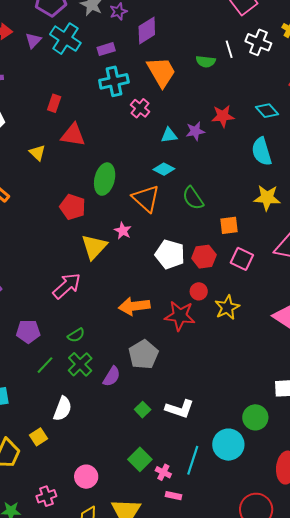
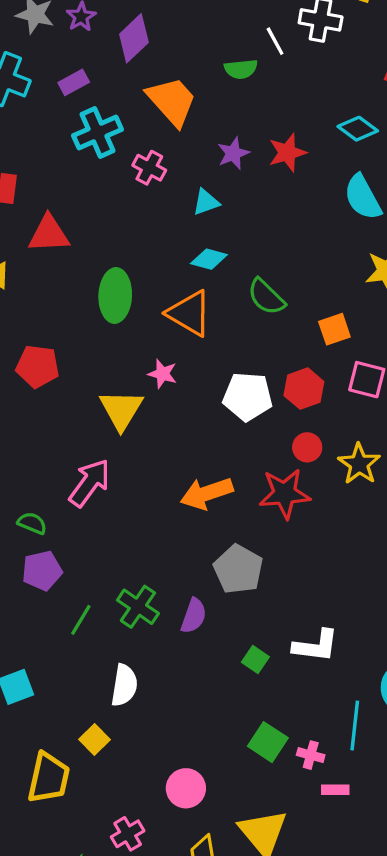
purple star: (195, 131) -> (233, 153), moved
red pentagon: (73, 207) -> (38, 366), moved
green semicircle: (76, 335) -> (32, 523), moved, turned -114

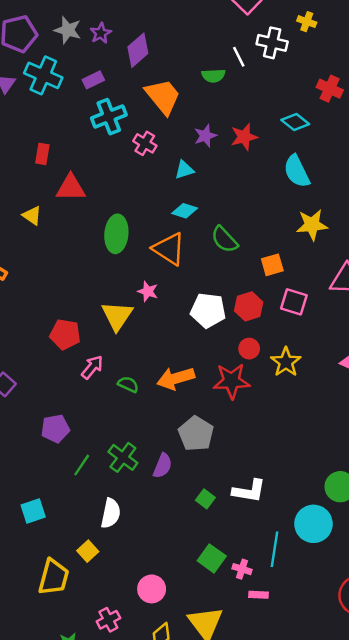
red pentagon: (38, 366) -> (65, 334), moved
pink arrow: (90, 483) -> (92, 367), size x0.7
green semicircle: (32, 523) -> (128, 384), moved

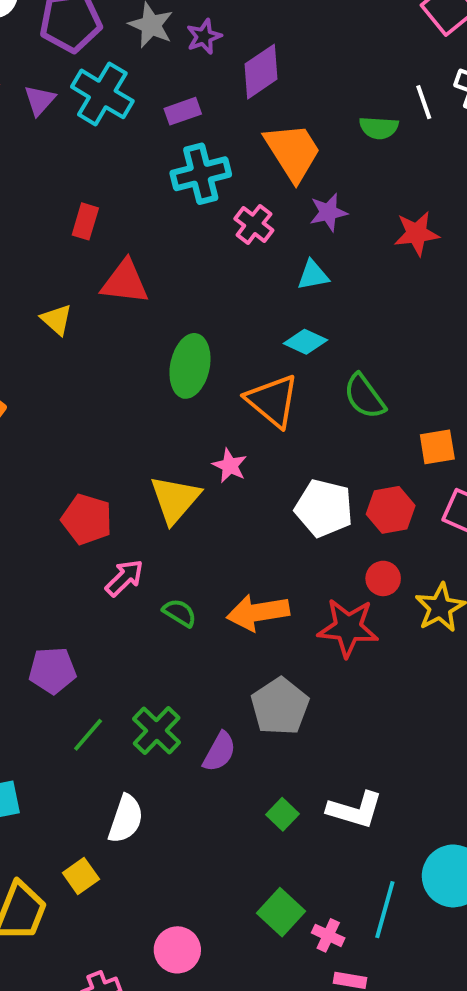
purple star: (205, 136) -> (328, 212), moved

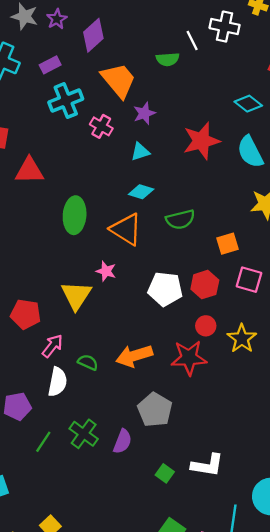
red star: (417, 233) -> (201, 141), moved, size x1.4
green semicircle: (365, 396) -> (180, 219), turned -60
white semicircle: (126, 819) -> (58, 382), moved

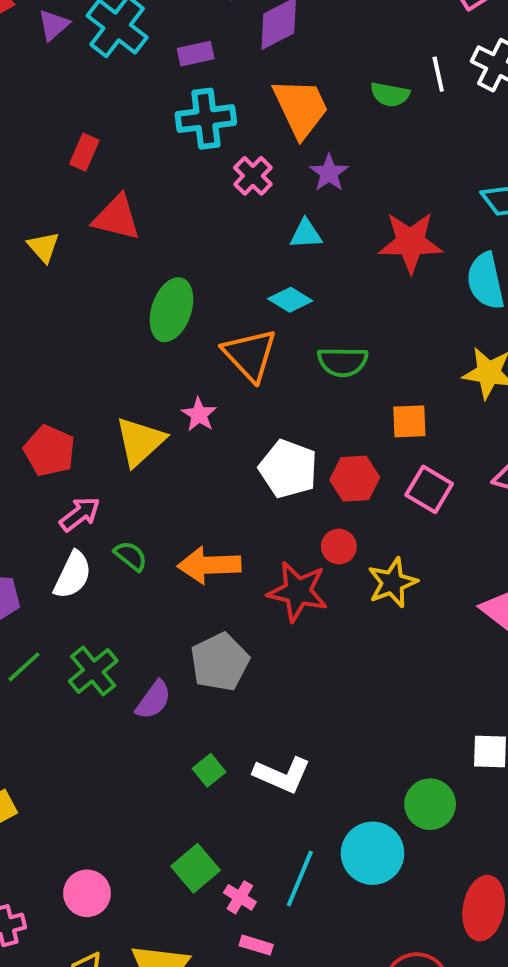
purple star: (144, 113) -> (329, 173), turned -30

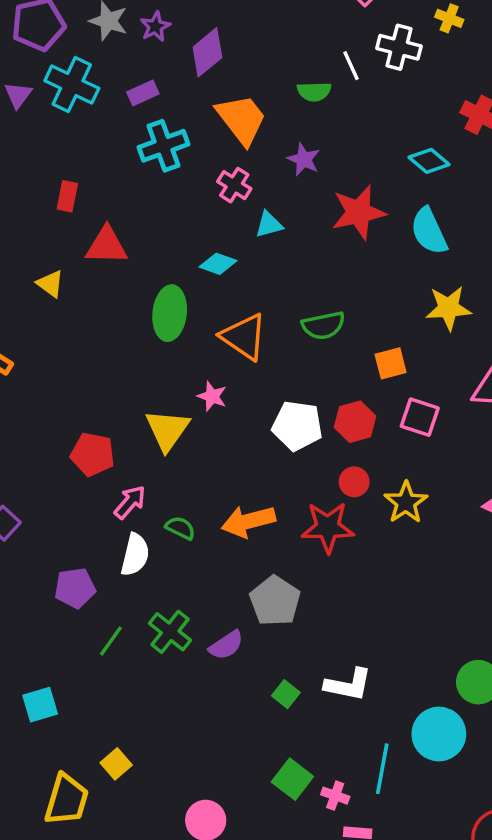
purple star: (329, 173) -> (304, 159), moved
pink cross: (253, 176) -> (234, 185), moved
cyan diamond: (290, 300) -> (218, 264), moved
purple semicircle: (154, 700) -> (226, 645), turned 33

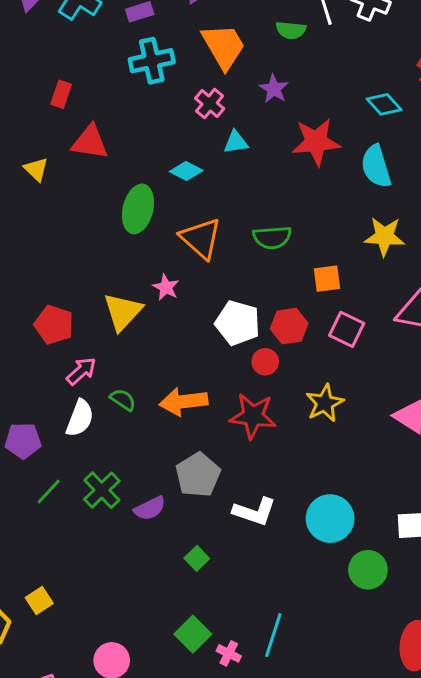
red circle: (354, 482) -> (265, 362), moved
white L-shape: (348, 685) -> (254, 512), moved
cyan circle: (439, 734) -> (330, 519), moved

